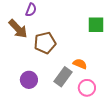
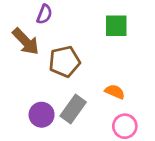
green square: (96, 25) -> (116, 26), moved
gray rectangle: (63, 77) -> (73, 109), moved

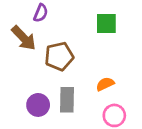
orange semicircle: (115, 92) -> (105, 84), turned -48
gray rectangle: (73, 109) -> (67, 100), turned -35

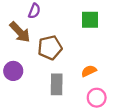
purple circle: (38, 105) -> (13, 71), moved

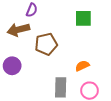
brown arrow: (20, 32) -> (18, 30), turned 120
gray rectangle: (57, 84) -> (61, 87), moved

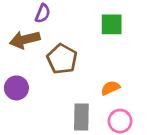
brown pentagon: (46, 44) -> (62, 59), turned -30

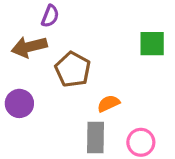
green square: (112, 24) -> (152, 44), moved
orange semicircle: (110, 88) -> (108, 103), moved

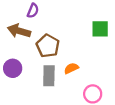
brown arrow: (29, 47) -> (19, 31), turned 30
gray rectangle: (96, 137) -> (49, 76), moved

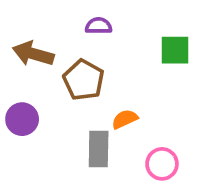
purple semicircle: (33, 11) -> (99, 26), moved, turned -112
gray rectangle: (49, 76) -> (99, 149), moved

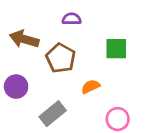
green square: (175, 50) -> (116, 49), moved
gray rectangle: (99, 149) -> (53, 114), moved, turned 50

